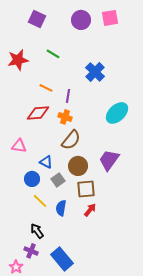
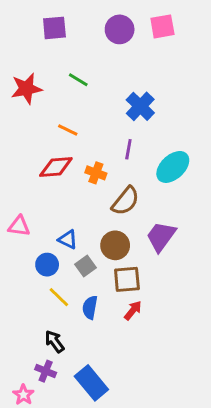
purple square: (37, 19) -> (54, 28), turned -30
purple line: (68, 96) -> (128, 149), moved
brown semicircle: (71, 140) -> (125, 201), moved
pink triangle: (19, 146) -> (19, 226), moved

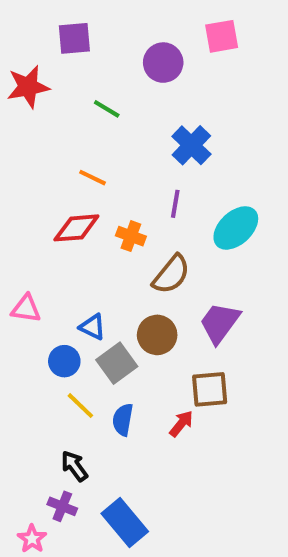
purple circle: (120, 29) -> (163, 63), moved
red star: (26, 89) -> (28, 87), moved
gray square: (86, 266) -> (117, 363), size x1.4
brown square: (127, 279) -> (210, 389), moved

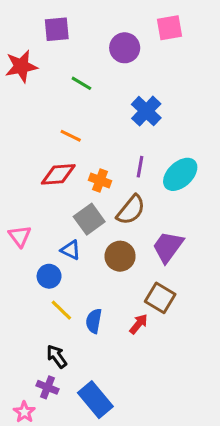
purple line: (175, 204) -> (140, 167), moved
pink triangle: (26, 309) -> (20, 236), turned 45
gray square: (117, 363) -> (89, 219), moved
brown square: (210, 389) -> (160, 298), turned 36

